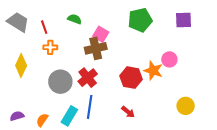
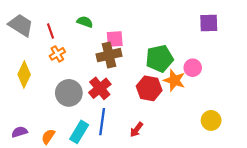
green pentagon: (140, 20) -> (159, 59), moved
pink square: (101, 34) -> (115, 39), turned -35
orange cross: (50, 47) -> (57, 54), turned -32
red arrow: (128, 112) -> (137, 130), moved, turned 88

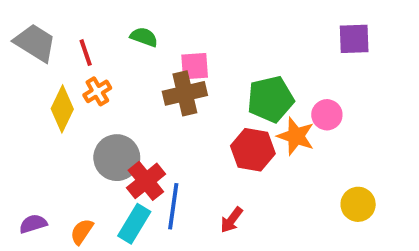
yellow diamond: (24, 75) -> (62, 109), moved
red cross: (100, 88) -> (146, 181), moved

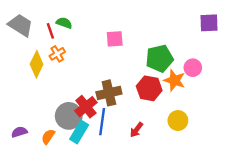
green semicircle: (144, 37) -> (64, 23), moved
brown cross: (185, 93) -> (109, 93), moved
gray circle: (117, 158) -> (69, 116), moved
yellow circle: (358, 204) -> (178, 121), moved

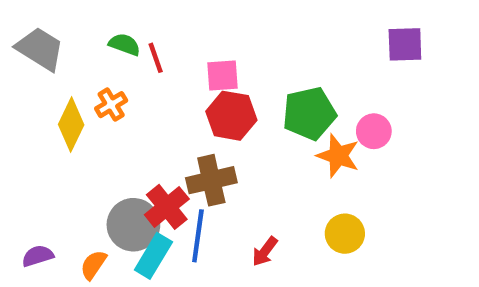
red line: (50, 31) -> (156, 58), moved
red hexagon: (149, 88) -> (231, 116), moved

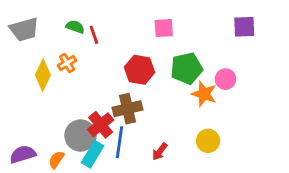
gray trapezoid: (40, 49) -> (24, 29), turned 132
pink square: (222, 76) -> (164, 28), moved
purple semicircle: (38, 256) -> (23, 154), size x1.4

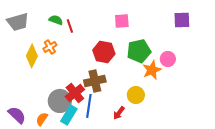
orange star: (204, 94) -> (152, 70), turned 30
yellow circle: (208, 141) -> (136, 95), moved
purple semicircle: (23, 154) -> (17, 115), turned 60

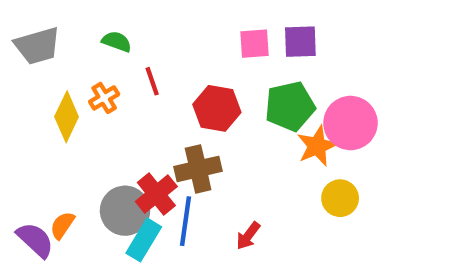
purple square: (182, 20) -> (300, 42), moved
red line: (70, 26) -> (152, 81), moved
pink circle: (168, 59) -> (350, 123), size x1.6
yellow circle: (136, 95) -> (340, 198), moved
orange semicircle: (42, 119) -> (62, 225), moved

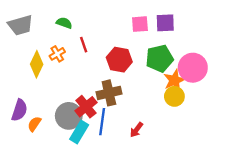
yellow circle: (340, 198) -> (174, 96), moved
purple semicircle: (35, 240) -> (19, 110), moved, turned 65

